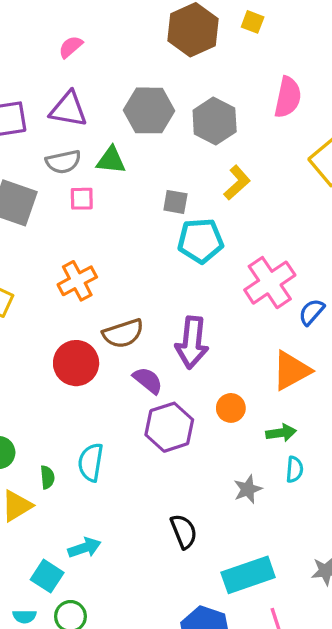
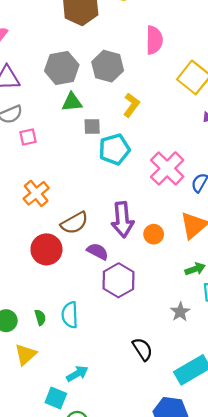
green triangle: (111, 160) -> (72, 102), moved
orange circle: (231, 408) -> (154, 234), moved
green semicircle: (47, 477) -> (40, 317), moved

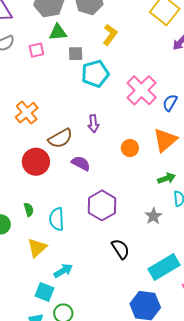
pink square: (28, 137) -> (36, 50), moved
purple arrow: (122, 220) -> (93, 124), moved, size x0.6
purple hexagon: (118, 280) -> (102, 205), moved
green semicircle: (40, 317) -> (29, 210), moved
yellow triangle: (26, 354) -> (37, 248), moved

